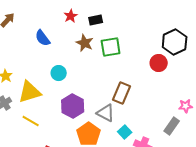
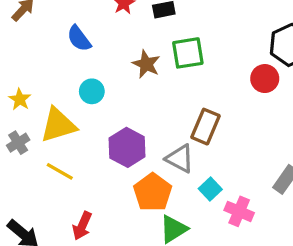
brown star: (85, 43) -> (146, 64), moved
cyan circle: (59, 73) -> (92, 91), moved

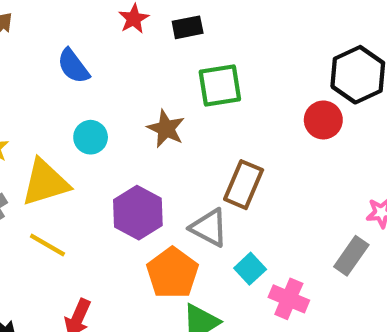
brown star: (146, 64) -> (166, 129), moved

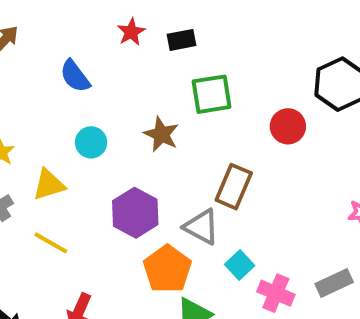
red circle: (323, 120) -> (288, 126), moved
yellow triangle: (45, 182) -> (49, 185), size x0.7
gray rectangle: (351, 256) -> (334, 283), moved, turned 30

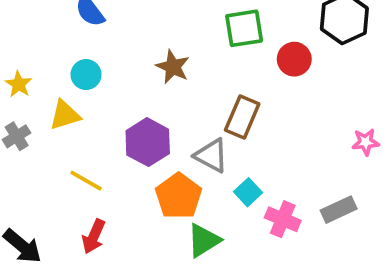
green square: (212, 94) -> (244, 28), moved
cyan circle: (91, 142) -> (86, 75), moved
yellow line: (51, 243) -> (86, 181), moved

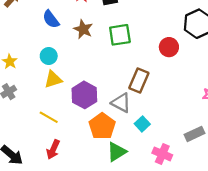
green square: (244, 28) -> (120, 35), moved
brown star: (173, 67) -> (83, 29), moved
yellow triangle: (65, 115) -> (53, 79), moved
pink cross: (283, 219) -> (162, 154), moved

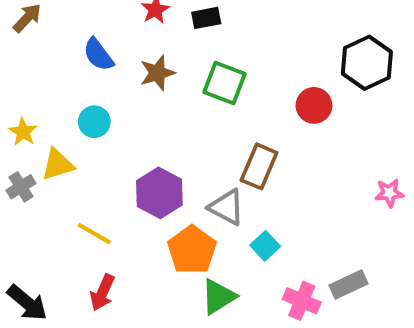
brown star: (83, 29) -> (157, 73), turned 30
green square: (120, 35) -> (224, 83), turned 30
yellow triangle: (53, 79) -> (58, 164), moved
gray rectangle: (195, 134) -> (349, 284), moved

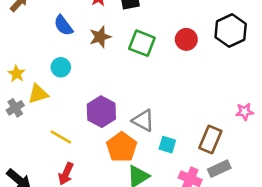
red circle: (314, 105) -> (186, 39), moved
brown rectangle: (259, 166) -> (210, 140), moved
cyan square: (265, 246) -> (167, 145), turned -30

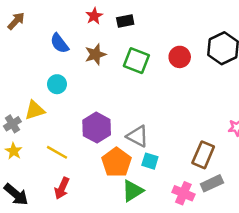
yellow star: (16, 74) -> (14, 151), moved
cyan square: (167, 145) -> (150, 161), moved

